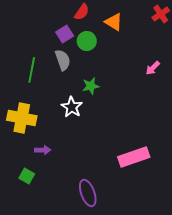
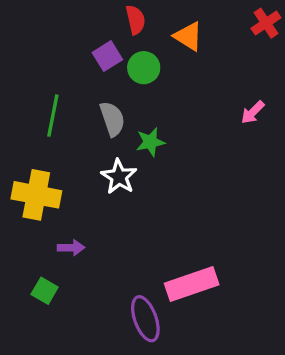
red semicircle: (82, 12) -> (135, 20), turned -48
gray semicircle: (63, 60) -> (112, 119), moved
pink rectangle: (134, 157) -> (192, 284), moved

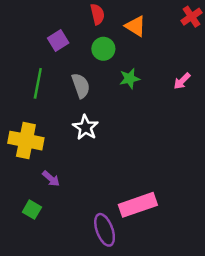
purple square: (107, 56) -> (58, 40), moved
green star: (150, 142) -> (130, 79), moved
purple arrow: (71, 248) -> (51, 179), turned 42

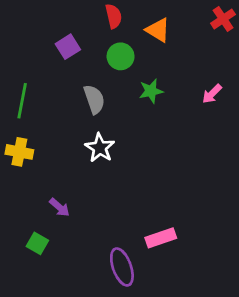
green line: (38, 83) -> (22, 101), moved
yellow cross: (26, 141) -> (19, 152), moved, size x0.7
pink rectangle: (138, 205) -> (161, 238), size x0.7

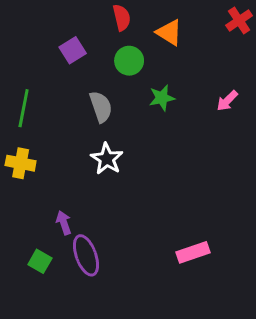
purple arrow: (60, 207) -> (64, 223), turned -150
pink rectangle: (161, 238) -> (193, 252), moved
purple ellipse: (122, 267) -> (86, 255), moved

